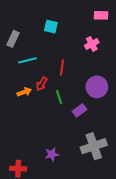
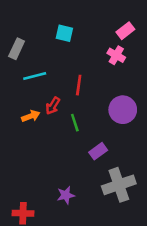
pink rectangle: (101, 15) -> (125, 31), moved, turned -40
pink cross: (92, 44) -> (116, 55), turned -32
purple rectangle: (79, 110) -> (98, 151), moved

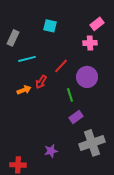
pink cross: (116, 55) -> (90, 43), turned -32
red line: (79, 85) -> (61, 66), turned 35
purple circle: (123, 110) -> (87, 77), moved
green line: (75, 123) -> (70, 95), moved

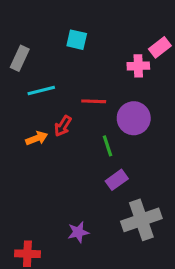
pink rectangle: (97, 24) -> (160, 47), moved
red line: (61, 66) -> (94, 101), turned 49

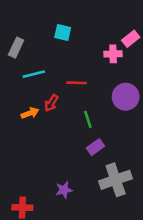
purple circle: (134, 118) -> (126, 97), moved

